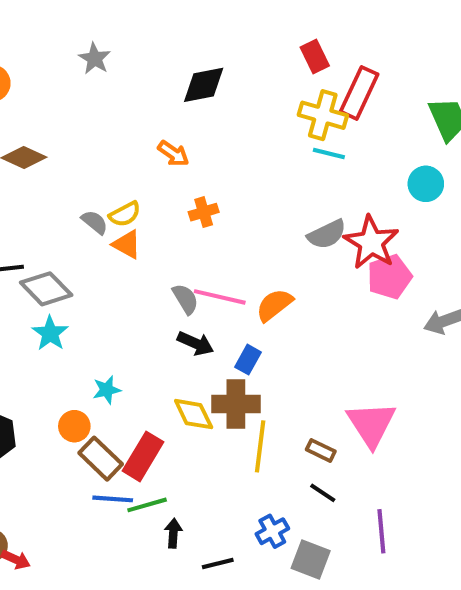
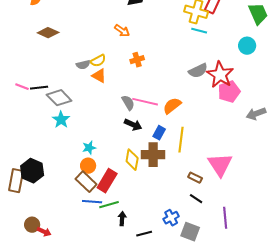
gray semicircle: (95, 222) -> (83, 65), turned 128
yellow diamond: (194, 414) -> (132, 160), turned 35
orange circle: (74, 426) -> (88, 166), moved
yellow line: (260, 446) -> (181, 140), moved

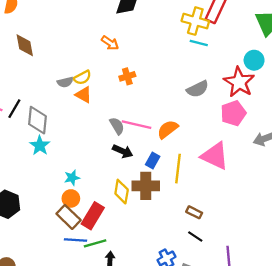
brown diamond: (48, 33) -> (25, 45), turned 55
red star: (220, 75) -> (239, 82), moved
black line: (39, 88) -> (14, 109), turned -54
gray diamond: (59, 98) -> (37, 120), turned 50
pink triangle: (220, 165) -> (215, 156), moved, turned -32

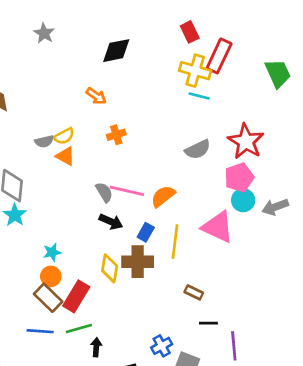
cyan circle: (254, 60) -> (243, 200), moved
black line: (195, 237) -> (208, 323), moved, turned -35
blue line: (75, 240) -> (40, 331), moved

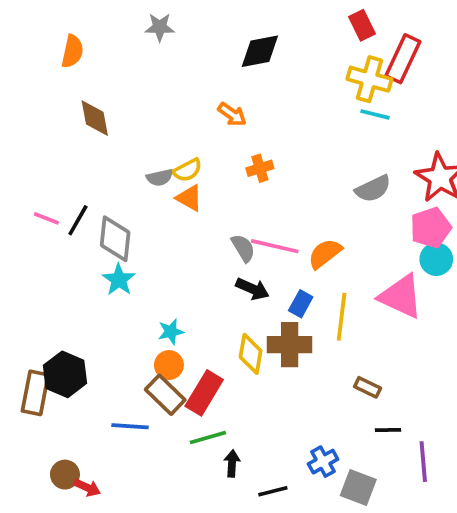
gray star: (44, 33) -> (160, 27), turned -30
blue line: (40, 331) -> (130, 426), moved

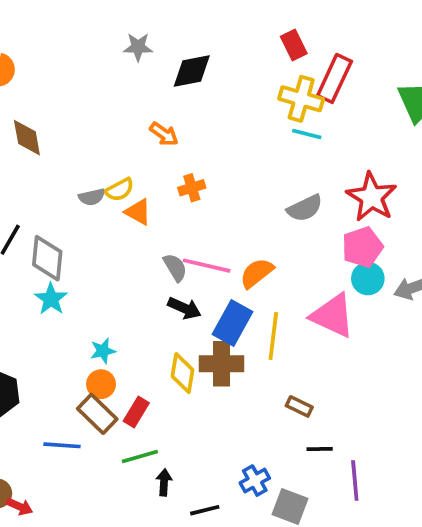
gray star: (160, 27) -> (138, 47), moved
orange triangle: (189, 198) -> (138, 212), moved
blue rectangle: (301, 304) -> (233, 323), size x1.6
red rectangle: (204, 393) -> (136, 412), size x0.7

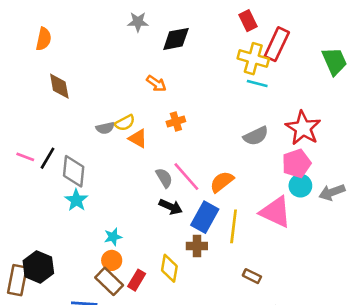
pink line: (207, 266) -> (186, 177), turned 36
brown cross: (221, 364) -> (197, 246), size x0.7
yellow diamond: (183, 373) -> (169, 268), moved

